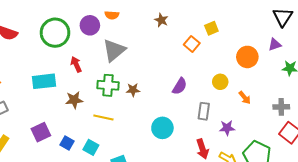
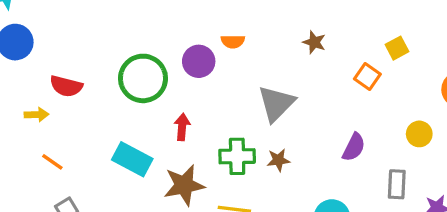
gray triangle: (114, 50) -> (276, 103), moved
red arrow: (76, 64) -> (182, 127), turned 35
cyan rectangle: (44, 81) -> (132, 159), turned 40
brown star: (74, 100) -> (184, 185), size x1.4

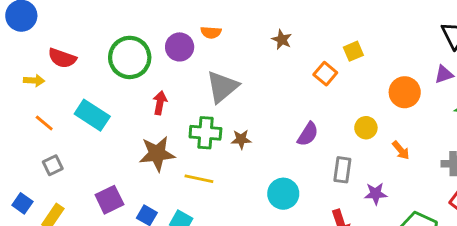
gray triangle: (276, 103) -> (222, 87), moved
cyan rectangle: (132, 159) -> (92, 115), moved

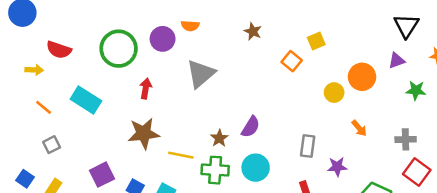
yellow circle: (366, 128) -> (334, 93), moved
green cross: (205, 133) -> (215, 170), moved
purple semicircle: (308, 134) -> (251, 127), moved
brown star: (241, 139) -> (219, 138), moved, turned -30

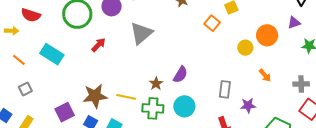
red arrow: (146, 88) -> (99, 45), turned 35
brown star: (144, 133) -> (95, 96), moved

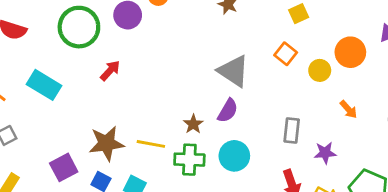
orange square: (212, 23) -> (286, 54), moved
gray triangle: (141, 33) -> (233, 71), moved, turned -45

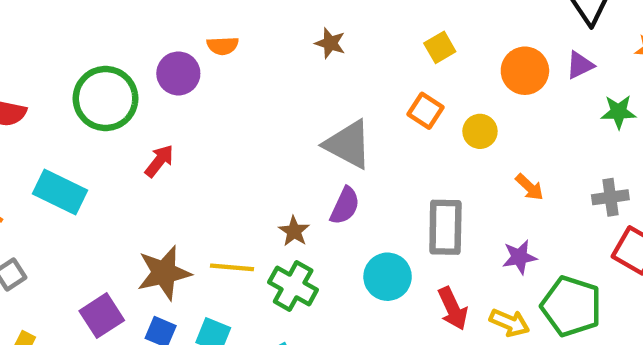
orange circle: (350, 52) -> (525, 71), moved
gray rectangle: (292, 131) -> (445, 227), size x1.4
purple star: (325, 153) -> (519, 257), moved
cyan circle: (234, 156) -> (388, 277), moved
green cross: (189, 160) -> (293, 286), turned 32

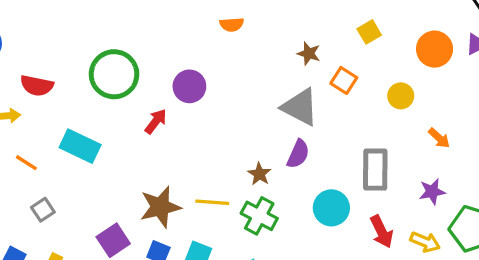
brown star: (330, 43) -> (309, 53), moved
orange semicircle: (223, 46) -> (232, 25), moved
purple circle: (178, 73) -> (189, 86), moved
orange square: (426, 111) -> (344, 80), moved

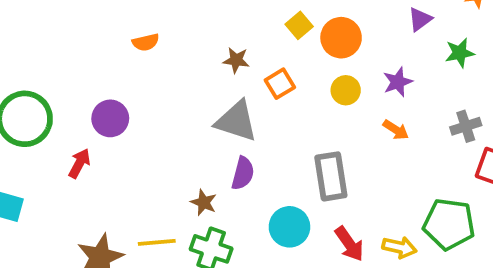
orange circle: (435, 49) -> (341, 38), moved
orange square: (344, 80) -> (280, 84), turned 36
purple star: (432, 192) -> (398, 82), moved

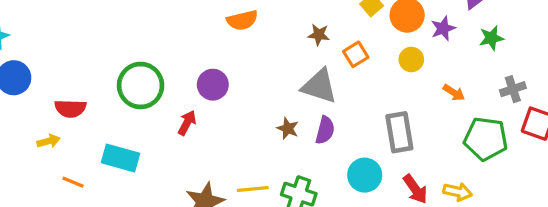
orange semicircle: (146, 42) -> (242, 20), size x1.4
green star: (460, 53) -> (491, 38), moved
purple star: (398, 82) -> (443, 28), moved
brown star: (204, 202) -> (288, 128), moved
green pentagon: (449, 224) -> (486, 139), moved

